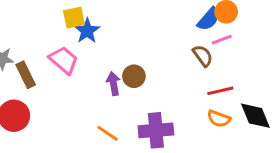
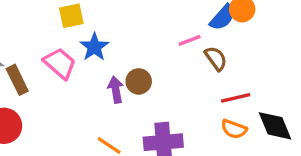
blue star: (87, 31) -> (94, 47), moved
pink line: (222, 40) -> (190, 40), moved

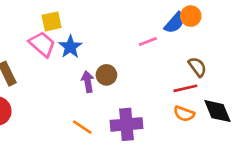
brown semicircle: (216, 58) -> (197, 67), moved
pink trapezoid: (60, 63) -> (42, 44), moved

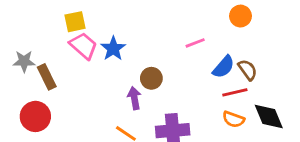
yellow square: (52, 21) -> (75, 22), moved
blue semicircle: (175, 23) -> (224, 67), moved
purple arrow: (88, 82) -> (134, 98), moved

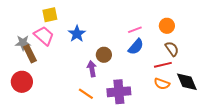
orange circle: (240, 16) -> (167, 26), moved
pink trapezoid: (83, 46) -> (44, 36), moved
gray star: (24, 61) -> (23, 43), moved
blue semicircle: (224, 67) -> (136, 47), moved

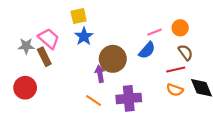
yellow square: (50, 15) -> (79, 16), moved
pink line: (135, 30) -> (154, 32), moved
brown rectangle: (30, 54) -> (44, 57), moved
brown circle: (104, 55) -> (113, 59), size x1.6

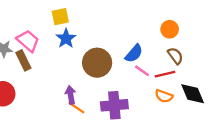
pink line: (154, 32) -> (142, 71), moved, turned 56
purple arrow: (100, 74) -> (71, 95), moved

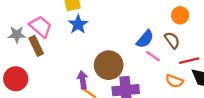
brown semicircle: (175, 56) -> (172, 40), moved
brown circle: (97, 63) -> (109, 65), moved
red line: (165, 74) -> (189, 61), moved

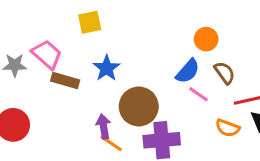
orange circle: (180, 15) -> (206, 39), moved
blue star: (78, 24) -> (107, 68), moved
brown rectangle: (36, 46) -> (65, 80), moved, turned -48

